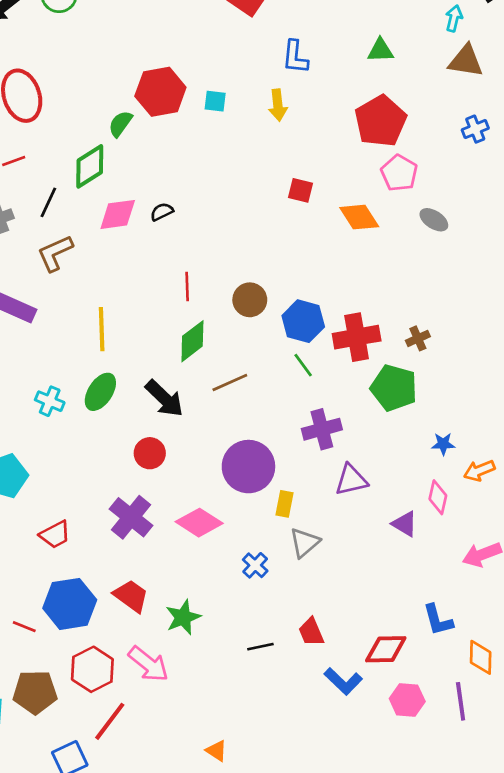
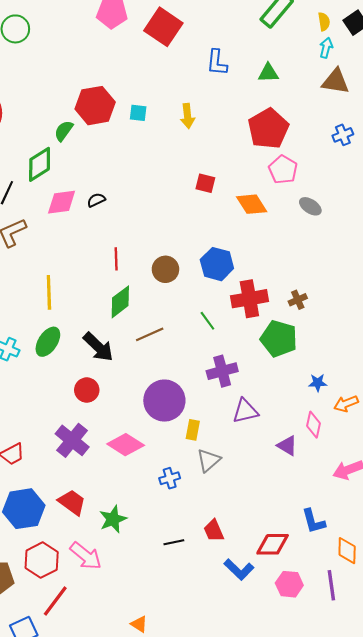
blue L-shape: (295, 57) -> (217, 63), moved
blue hexagon: (303, 321) -> (217, 264), moved
blue cross: (255, 565) -> (170, 478), turned 30

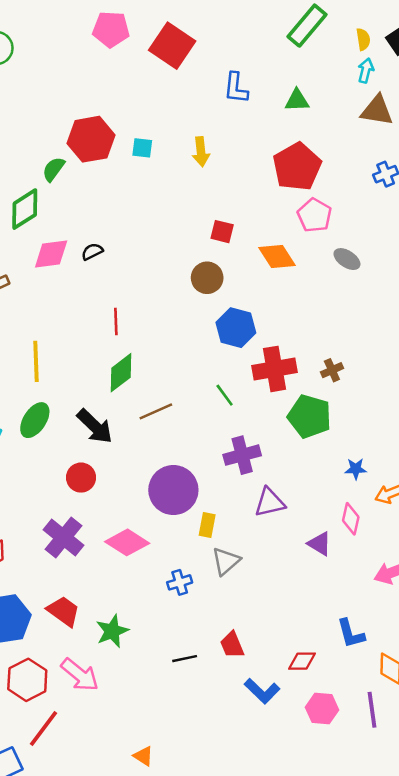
brown circle: (165, 269) -> (207, 278), moved
red diamond: (273, 544) -> (302, 661), size x0.7

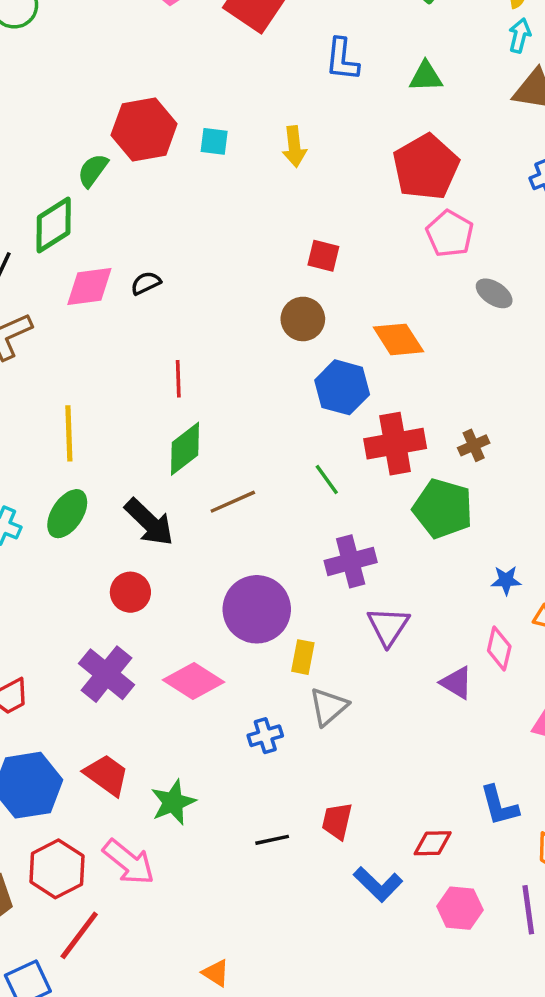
orange diamond: (277, 257) -> (398, 339), moved
purple triangle: (270, 503) -> (388, 626), turned -44
red trapezoid: (232, 645) -> (337, 821), turned 36

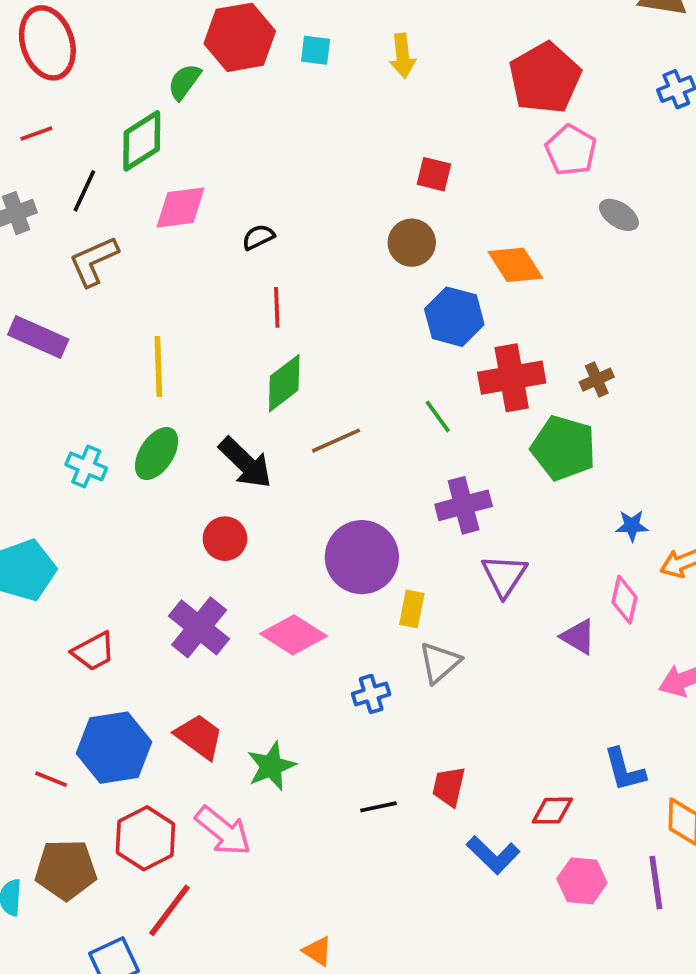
black semicircle: (146, 283) -> (258, 237), moved

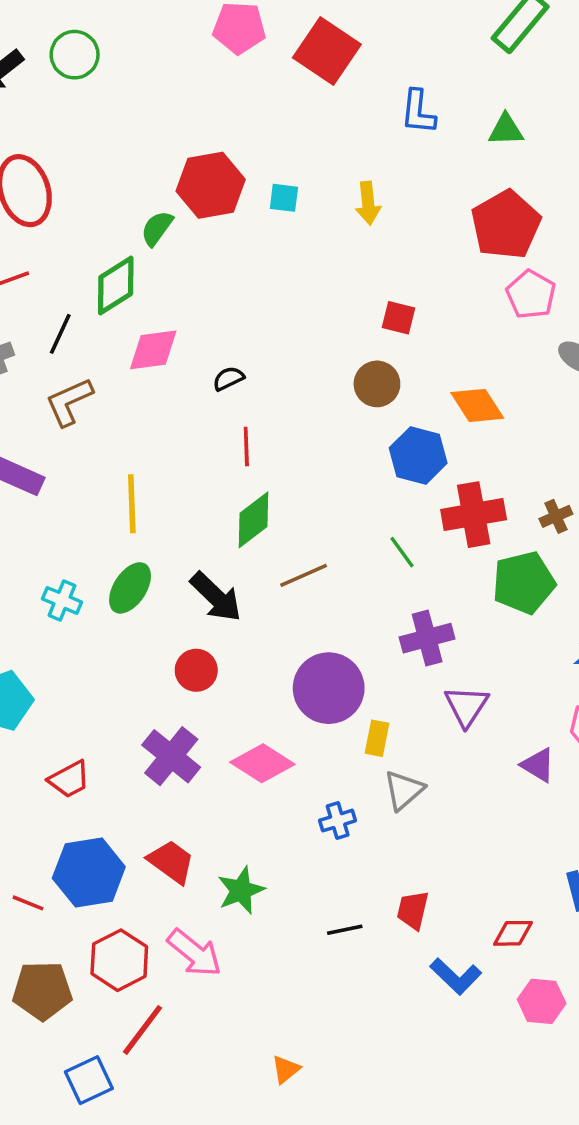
green pentagon: (563, 448) -> (524, 583), turned -30
orange triangle: (317, 951) -> (286, 1069), turned 48

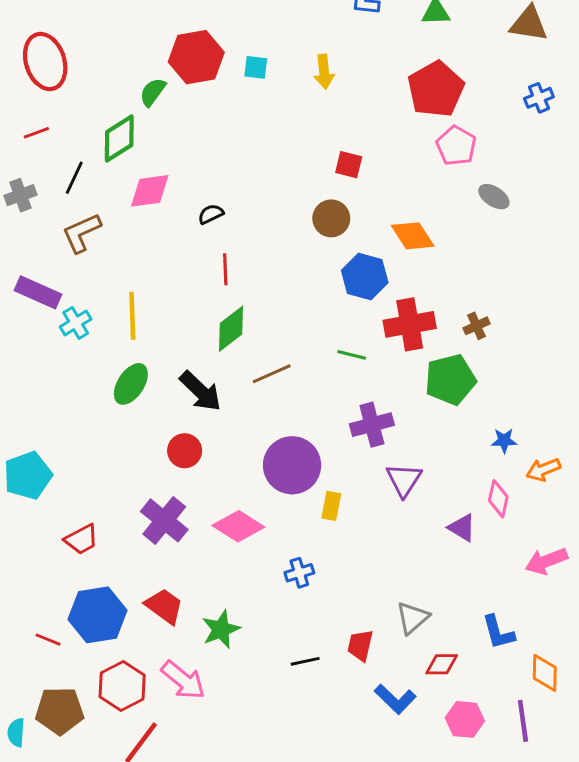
green line: (402, 552) -> (352, 355), turned -40
cyan cross: (62, 600) -> (76, 323), moved, turned 36
gray triangle: (404, 790) -> (413, 618), moved

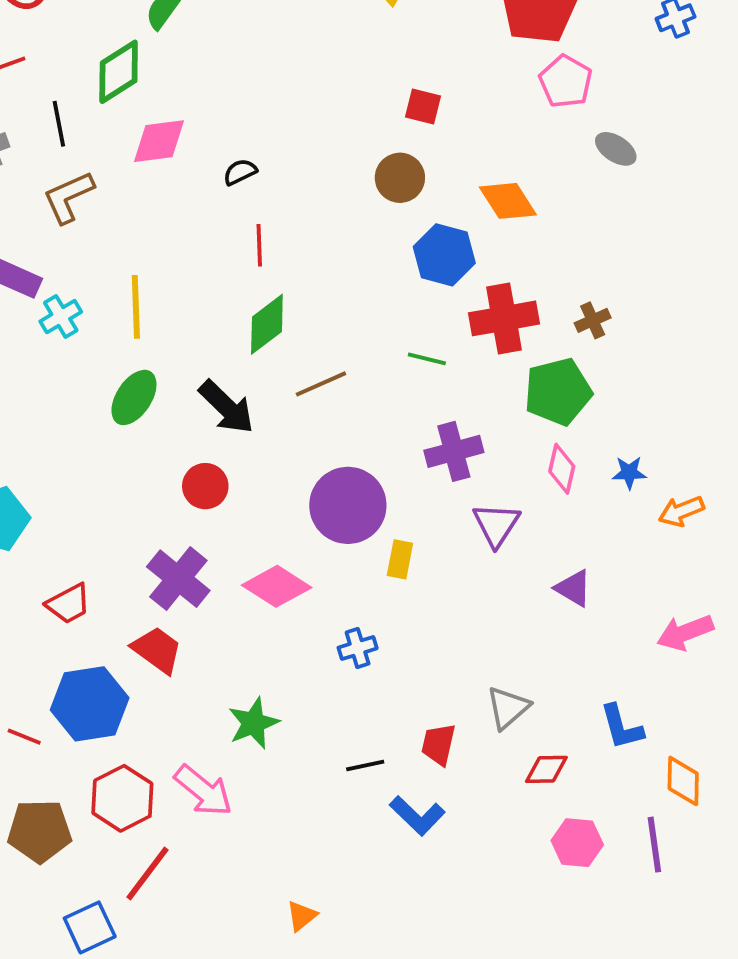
black line: (74, 178) -> (59, 124), turned -36
pink diamond: (498, 499) -> (562, 469), moved
red trapezoid: (164, 606) -> (157, 650), moved
blue L-shape: (395, 699) -> (417, 816), moved

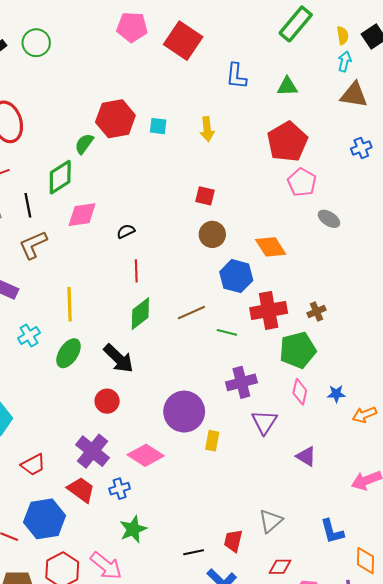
red square: (423, 106) -> (205, 196), moved
cyan cross: (61, 317) -> (29, 335), moved
brown line: (321, 384) -> (191, 313), moved
blue cross: (358, 648) -> (120, 489), moved
red diamond: (546, 769) -> (280, 567), moved

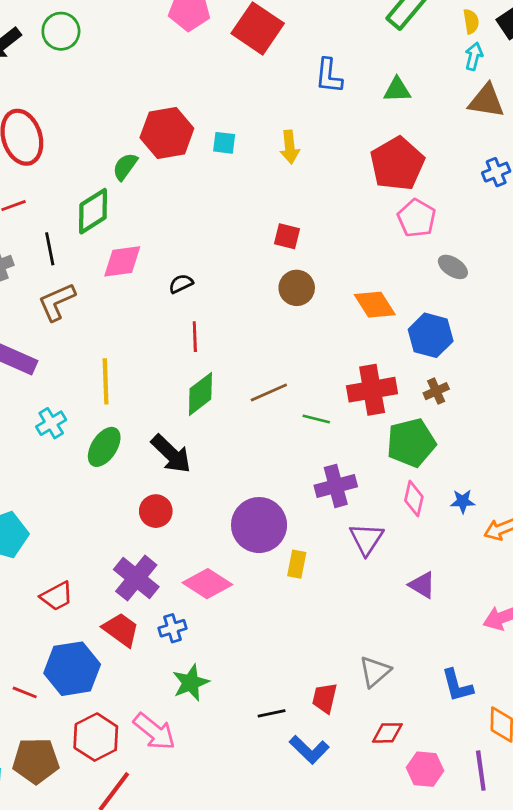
blue hexagon: (236, 276) -> (431, 335), moved

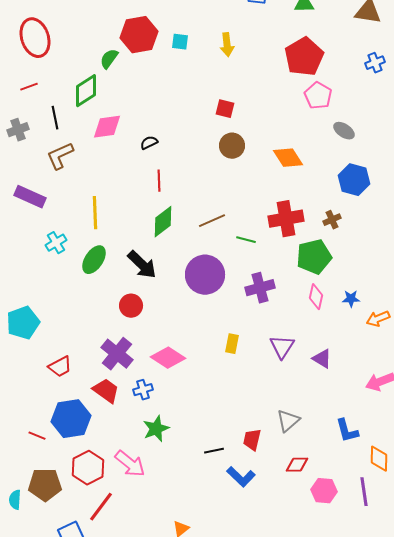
blue hexagon: (431, 335) -> (354, 180), moved
purple circle: (259, 525) -> (205, 275), moved
purple triangle: (366, 539) -> (282, 347), moved

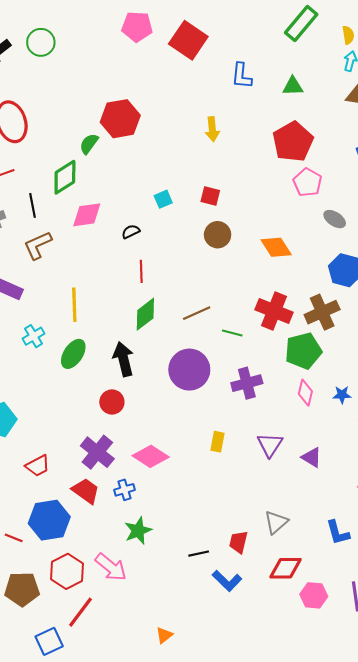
cyan square: (180, 42) -> (163, 199), moved, turned -30
red cross: (286, 219) -> (274, 311), turned 32
brown cross: (332, 220) -> (322, 312), size x1.8
black arrow: (142, 265) -> (123, 359), turned -148
red diamond: (297, 465) -> (285, 568), size x1.4

